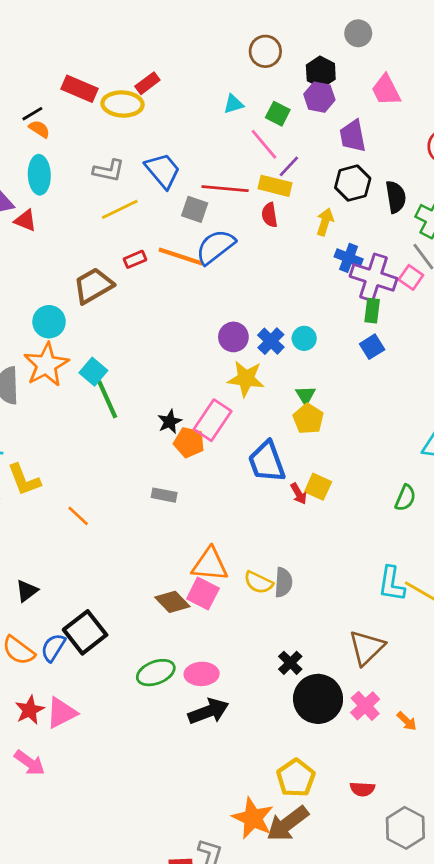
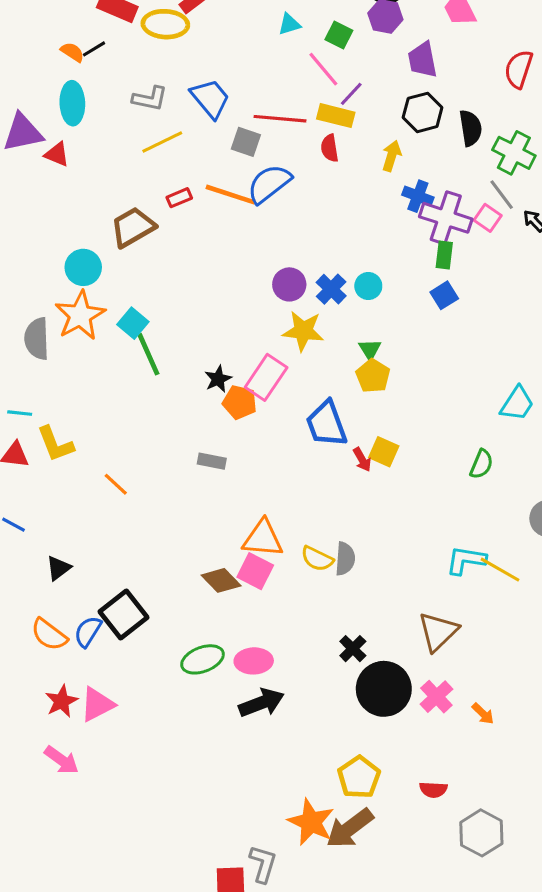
black line: (32, 114) -> (94, 49), moved
cyan L-shape: (392, 584) -> (466, 560), turned 90

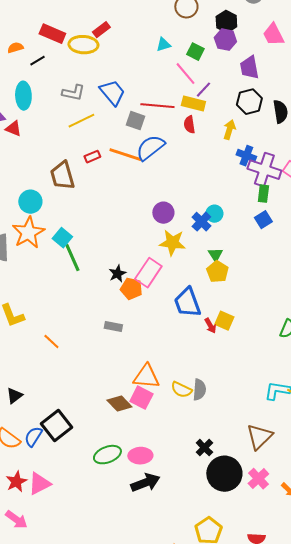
orange semicircle: (72, 52) -> (15, 48), moved, turned -49
brown trapezoid: (133, 227) -> (62, 176), turned -76
blue cross: (331, 289) -> (201, 222), moved

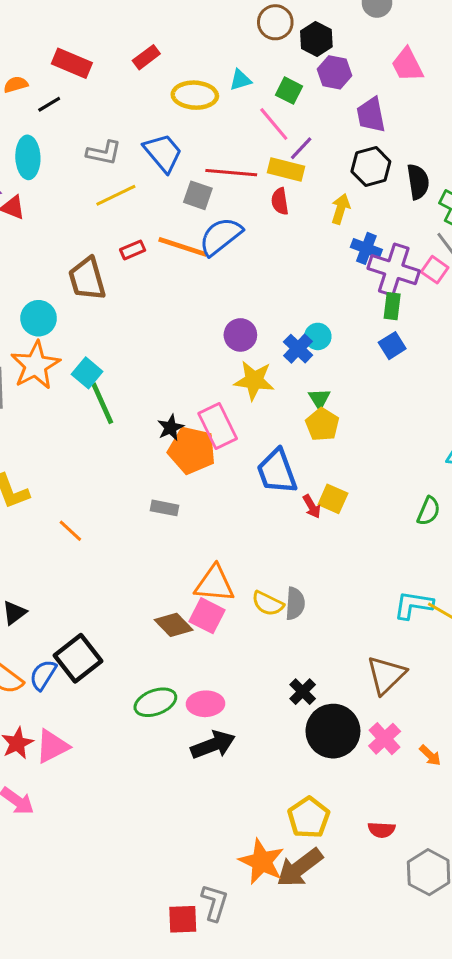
black hexagon: (226, 22) -> (316, 39), moved
yellow ellipse: (83, 45) -> (195, 95), moved
pink rectangle: (148, 273) -> (218, 426), turned -60
orange pentagon: (131, 289) -> (192, 450), size x1.4

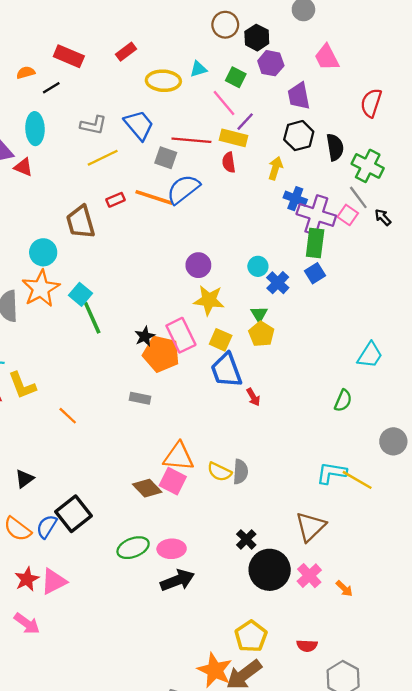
green rectangle: (392, 306) -> (315, 243), size x1.4
blue cross: (298, 349) -> (278, 283), moved
yellow square: (333, 499) -> (221, 340), moved

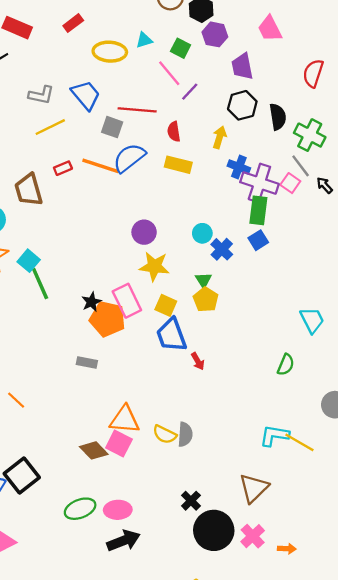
yellow rectangle: (233, 138) -> (178, 165), moved
cyan trapezoid: (370, 355) -> (312, 320), turned -60
orange line: (68, 416) -> (16, 400), moved
orange arrow: (344, 588) -> (287, 549), turned -42

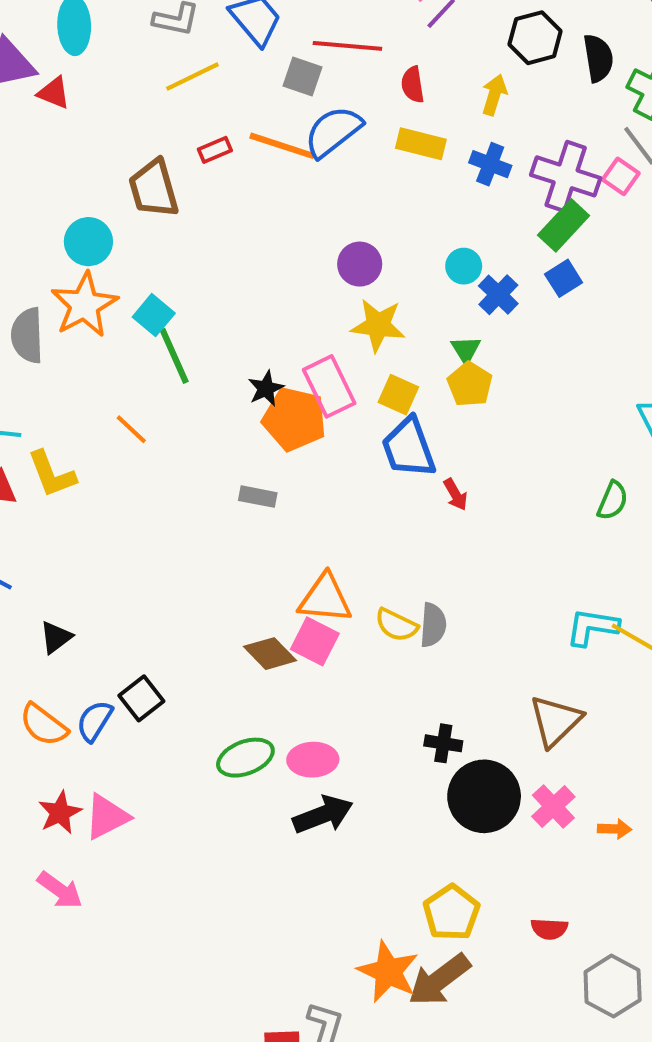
blue cross: (239, 167) -> (490, 164), moved
green rectangle: (258, 210) -> (564, 225), turned 36
orange line: (16, 400) -> (131, 429), moved
black square: (22, 476) -> (141, 698), size x0.7
black cross: (191, 501) -> (443, 743), turned -36

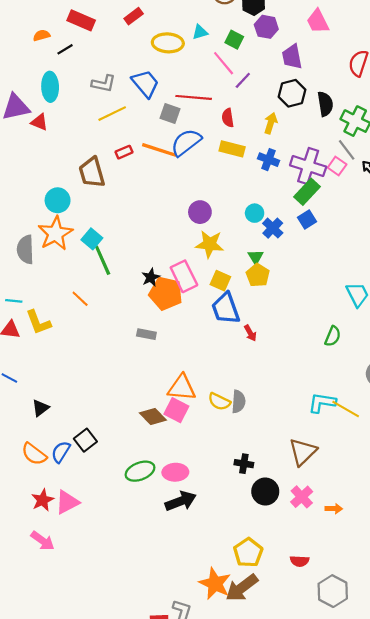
black circle: (484, 796) -> (265, 491), size x0.7

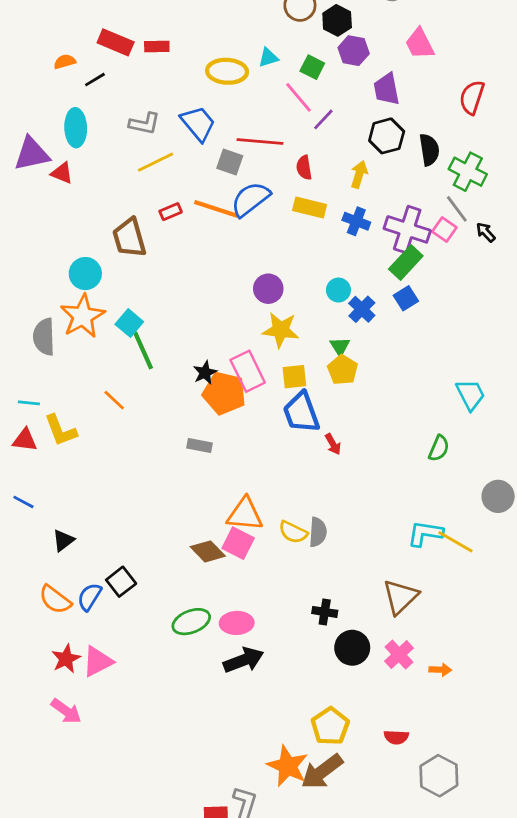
red rectangle: (134, 16) -> (157, 47), moved, turned 36
yellow square: (220, 281) -> (294, 377), turned -30

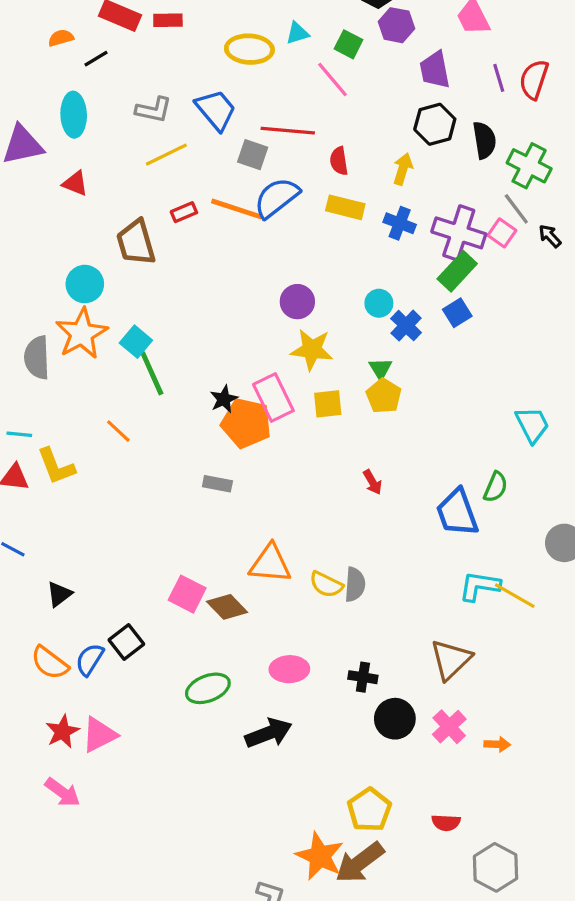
purple line: (323, 119) -> (499, 78), moved, turned -60
red triangle: (62, 173) -> (75, 183), moved
blue trapezoid: (301, 412) -> (457, 513), moved
pink square: (238, 543) -> (187, 594), moved
pink ellipse: (237, 623) -> (289, 669), moved

